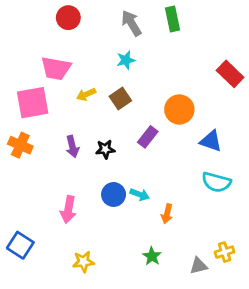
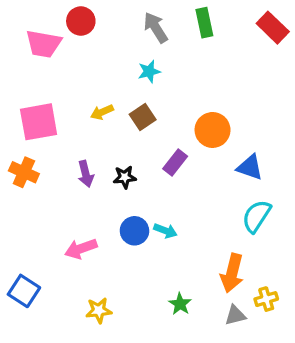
pink trapezoid: (56, 68) -> (43, 44), moved
red rectangle: (230, 74) -> (273, 28), moved
cyan semicircle: (216, 182) -> (256, 216), turned 108
pink arrow: (68, 210) -> (81, 249), turned 60
orange arrow: (167, 214) -> (232, 273), moved, size x1.6

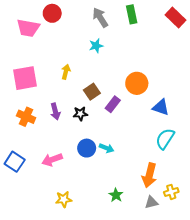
yellow arrow: (102, 112) -> (66, 72), turned 128
brown square: (143, 117) -> (92, 92), moved
orange cross: (24, 172) -> (26, 117), moved
blue square: (24, 291) -> (15, 162), moved

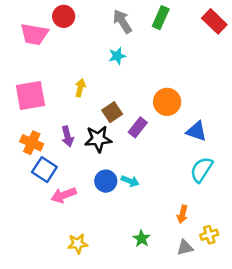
green rectangle: (132, 14) -> (161, 18), turned 36
black star: (80, 114) -> (98, 139), size x1.5
blue square: (15, 162) -> (44, 170), moved
orange arrow: (149, 175) -> (182, 214), size x0.6

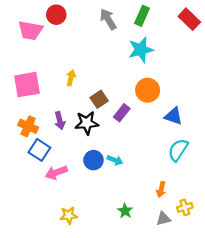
cyan star: (117, 56) -> (141, 50), moved, size x1.6

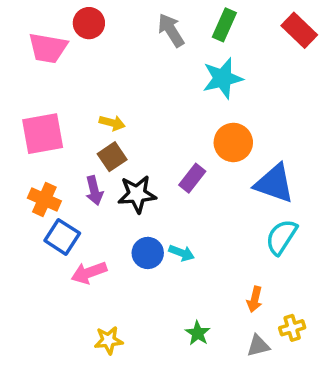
yellow arrow: (71, 78) -> (112, 123), turned 91
brown square: (99, 99) -> (112, 157), moved
blue triangle: (174, 116) -> (274, 183), size x1.4

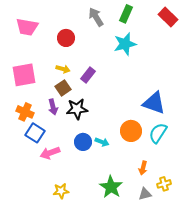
red circle: (89, 23) -> (66, 38), moved
orange circle: (233, 142) -> (131, 131), moved
purple rectangle: (192, 178) -> (88, 75), moved
green star: (198, 333) -> (111, 187), size x1.6

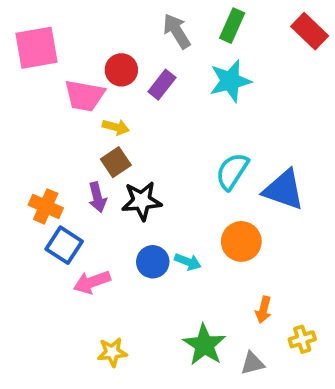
pink trapezoid: (27, 27) -> (84, 96), moved
pink square: (24, 75) -> (36, 48), moved
purple rectangle: (88, 75) -> (162, 85), moved
cyan semicircle: (158, 133) -> (232, 171), moved
gray triangle: (145, 194) -> (252, 363), moved

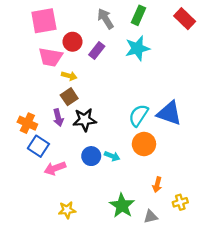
pink square: (36, 48) -> (44, 21), moved
cyan semicircle: (232, 171) -> (138, 115), moved

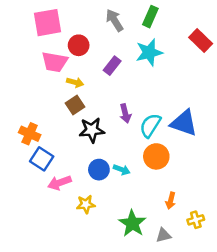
red rectangle: (185, 19) -> (201, 40), moved
purple rectangle: (97, 51) -> (112, 66), moved
purple arrow: (58, 118) -> (125, 113), moved
yellow star: (67, 210) -> (86, 204), moved

